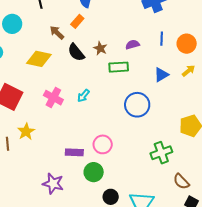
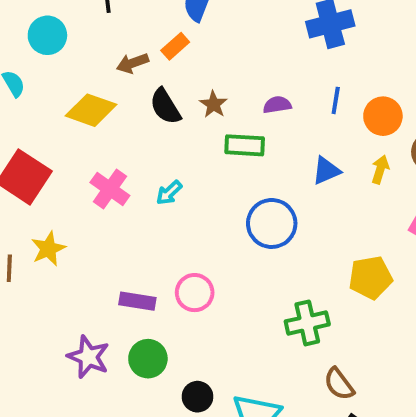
brown arrow: (57, 33) -> (133, 63), turned -70
yellow arrow: (189, 71) -> (380, 169), turned -40
green circle: (94, 172) -> (148, 359), moved

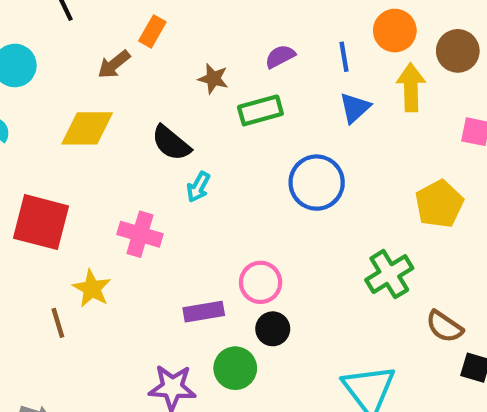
blue line: (336, 100) -> (344, 57), moved
black semicircle: (165, 106) -> (171, 143), moved
yellow arrow: (380, 169) -> (411, 87), size x1.5
pink cross: (110, 189) -> (140, 234), moved
black circle: (197, 397) -> (273, 329), moved

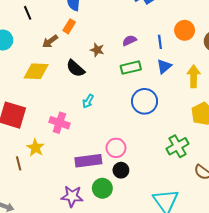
yellow arrow: (411, 87) -> (194, 76), moved
green rectangle: (260, 110) -> (131, 68), moved
black semicircle: (171, 143) -> (75, 68), moved
purple rectangle: (204, 312) -> (88, 161), size x1.4

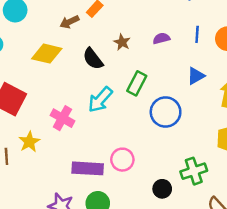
blue line: (160, 42) -> (197, 34), moved
green rectangle: (131, 68) -> (137, 83), moved, turned -60
cyan arrow: (88, 101) -> (100, 100), size x1.6
black circle: (121, 170) -> (162, 189), moved

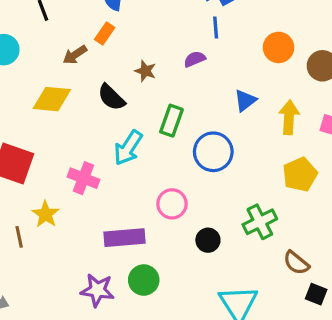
blue line: (197, 34) -> (216, 27), moved
pink circle: (122, 160) -> (172, 204), moved
black circle: (162, 189) -> (208, 240), moved

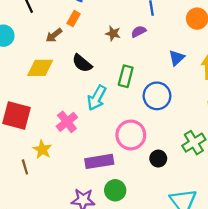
brown star: (145, 71) -> (113, 33), moved
pink cross: (83, 178) -> (67, 122), turned 35
pink circle: (172, 204) -> (131, 135), size x1.4

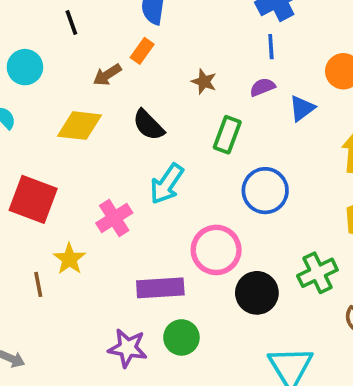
purple semicircle: (139, 32) -> (262, 87), moved
blue triangle: (177, 58) -> (302, 108), moved
green rectangle: (126, 76) -> (227, 135), moved
black circle: (158, 159) -> (257, 293), size x1.5

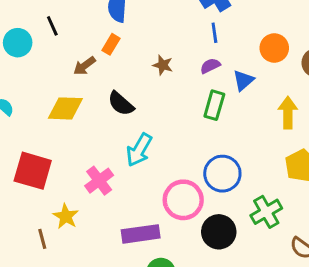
cyan circle: (25, 67) -> (18, 43), moved
green rectangle: (227, 135) -> (214, 105), moved
blue circle: (265, 191) -> (222, 174), moved

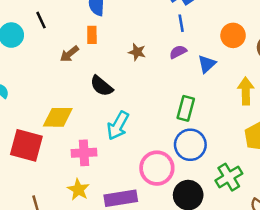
orange rectangle: (111, 44) -> (92, 35), turned -30
green rectangle: (214, 105) -> (186, 108), moved
yellow diamond: (65, 108) -> (58, 117), moved
pink cross: (99, 181) -> (84, 153), turned 35
yellow star: (66, 216) -> (78, 190), moved

